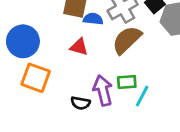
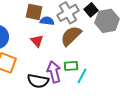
red triangle: (79, 47) -> (37, 41), turned 32
black semicircle: (80, 103) -> (38, 81), size x1.5

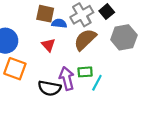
gray hexagon: (107, 21) -> (124, 37), moved

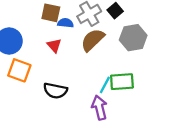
green rectangle: (85, 72) -> (122, 82), moved, size x1.5
purple arrow: (67, 78) -> (99, 108), moved

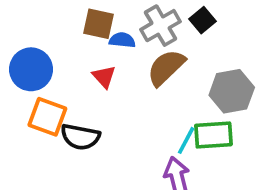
gray hexagon: (133, 38) -> (232, 91), moved
black semicircle: (55, 91) -> (80, 137), moved

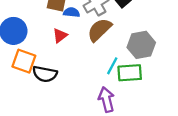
red triangle: (104, 77) -> (60, 36), turned 35
cyan line: (186, 140) -> (112, 66), moved

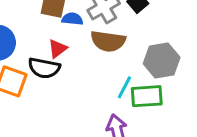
brown semicircle: (99, 30) -> (108, 41), turned -128
black semicircle: (45, 74) -> (44, 68), moved

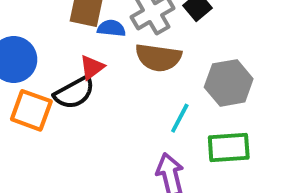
black semicircle: (44, 68) -> (74, 93), turned -40
green rectangle: (147, 96) -> (229, 147), moved

